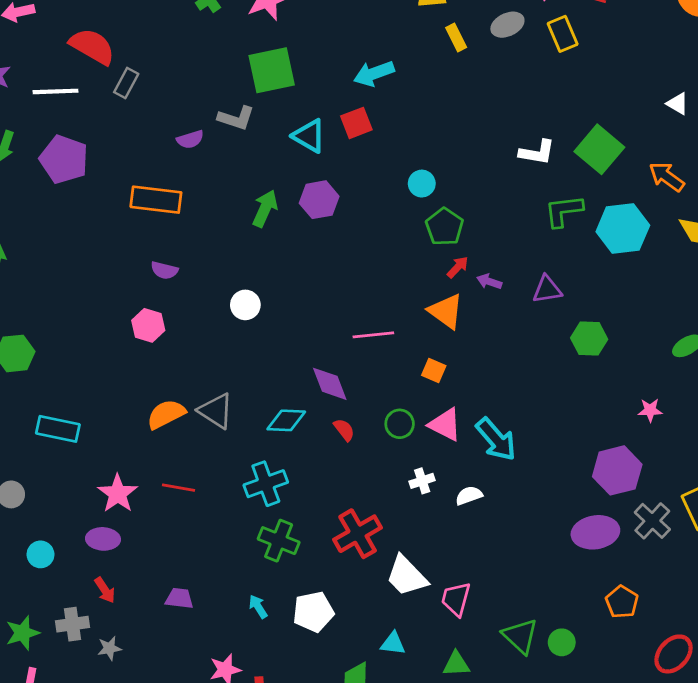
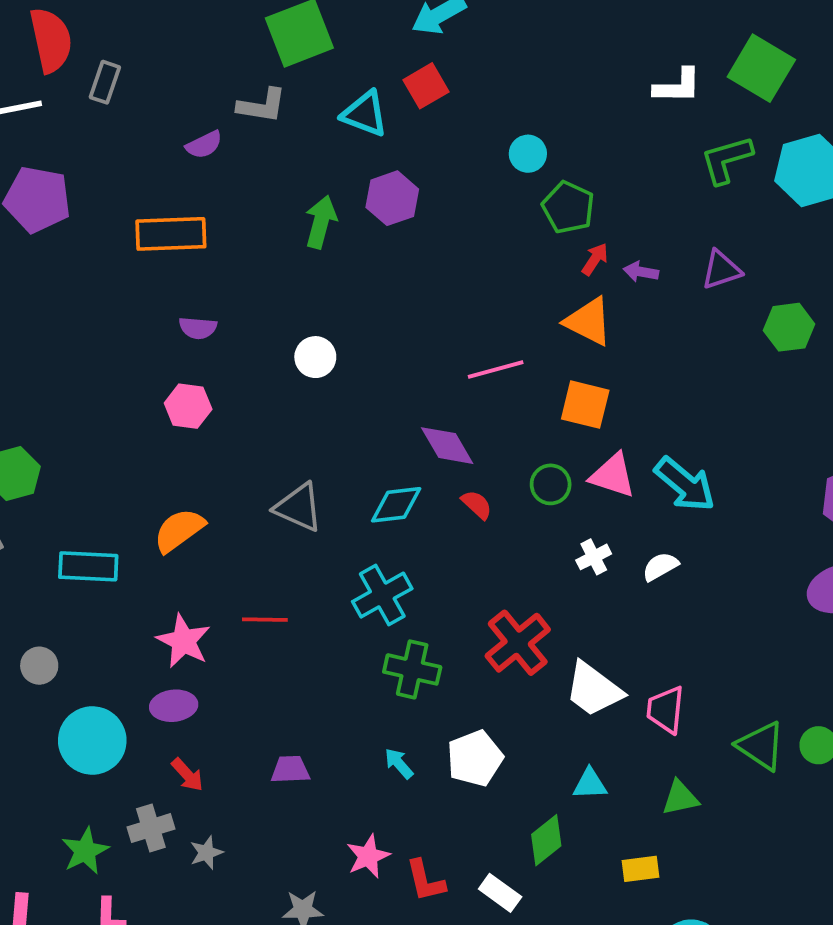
red semicircle: (92, 46) -> (51, 40), turned 57
orange square: (434, 370) -> (585, 405), size x1.5
orange semicircle: (166, 414) -> (179, 530), moved
cyan circle: (40, 554) -> (92, 740), size x1.8

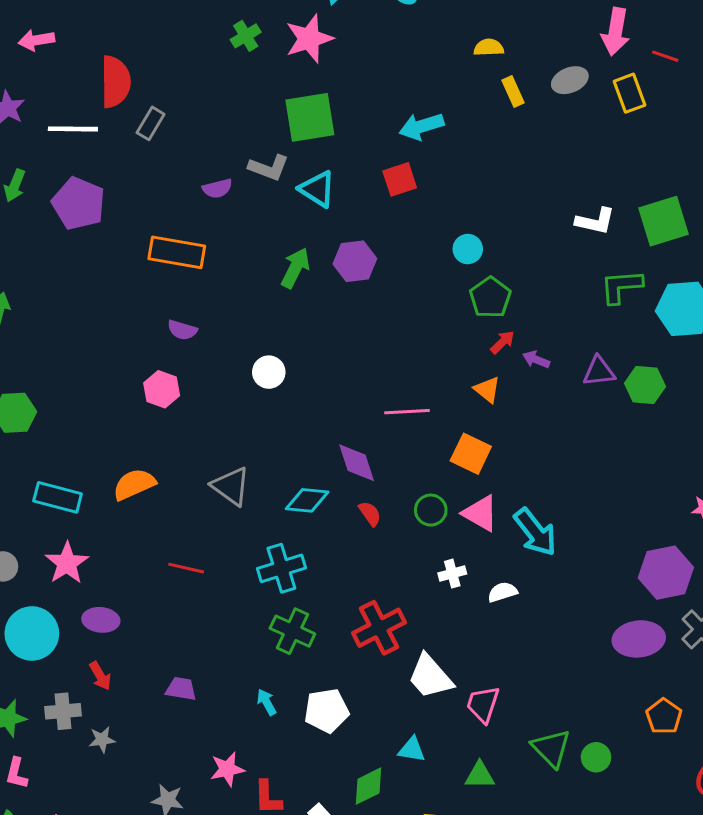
green square: (761, 68) -> (663, 221), turned 30
cyan triangle: (365, 114) -> (317, 189), moved
orange triangle: (589, 322) -> (487, 390), size x0.7
green hexagon: (789, 327) -> (645, 385), moved
pink star: (183, 641) -> (67, 563), moved

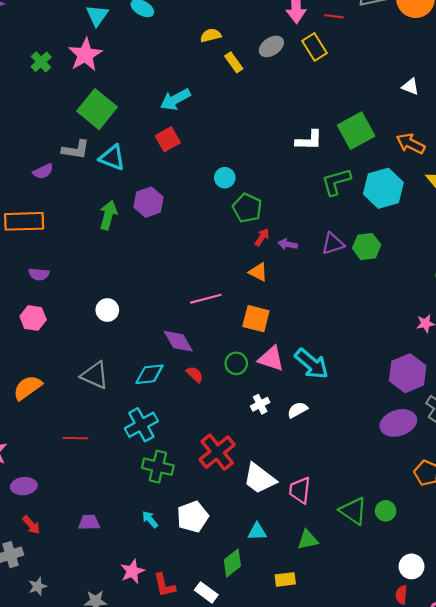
green square: (310, 117) -> (97, 109), turned -30
white circle: (269, 372) -> (107, 310), moved
gray star: (102, 740) -> (38, 586), moved

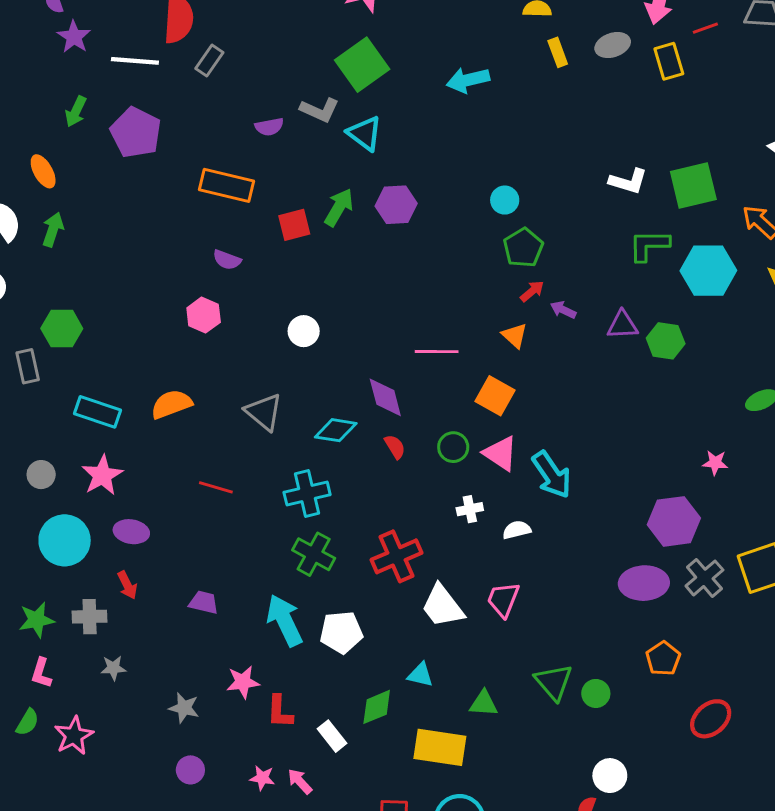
red line: (334, 16) -> (705, 28), turned -42
red square: (168, 139) -> (294, 225), moved
pink trapezoid: (300, 490) -> (503, 600), moved
cyan arrow: (150, 519) -> (285, 620), size x2.0
yellow rectangle: (285, 579) -> (440, 747), size x1.8

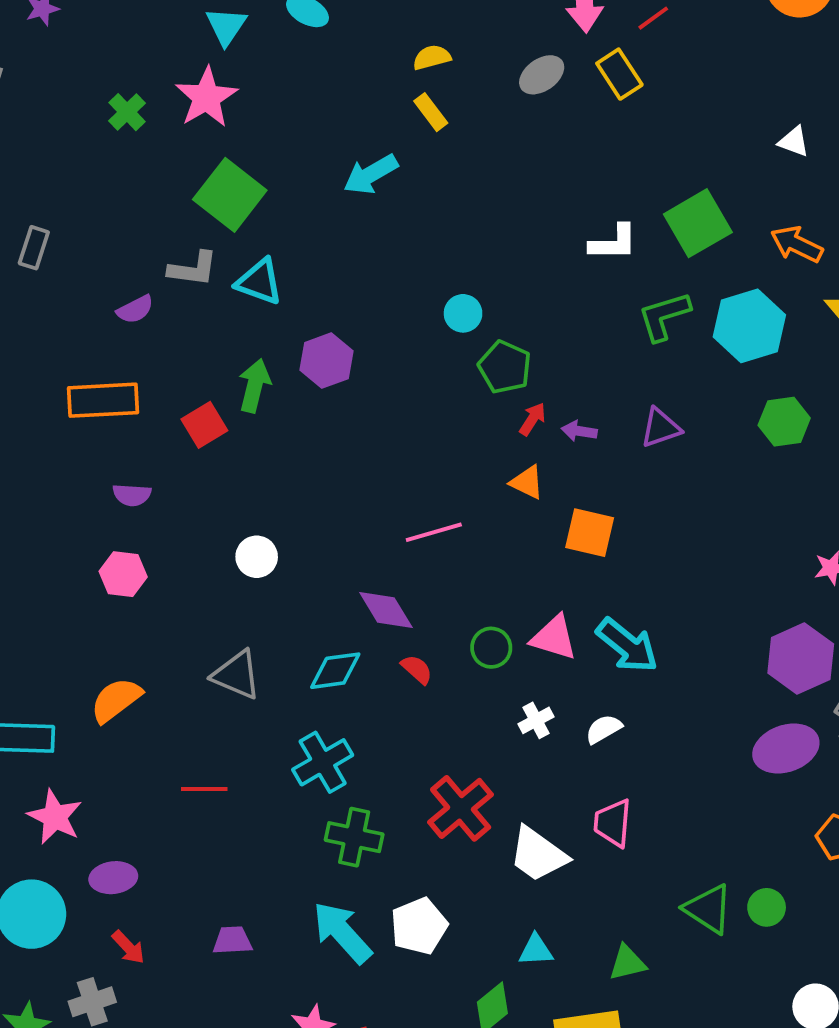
yellow rectangle: (558, 52) -> (431, 112), moved
green hexagon: (666, 341) -> (784, 422), moved
orange square: (495, 396) -> (590, 533), moved

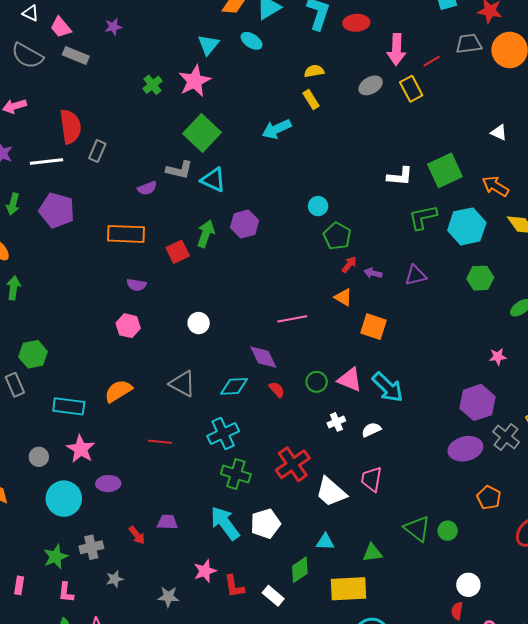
red arrow: (128, 947) -> (137, 535), moved

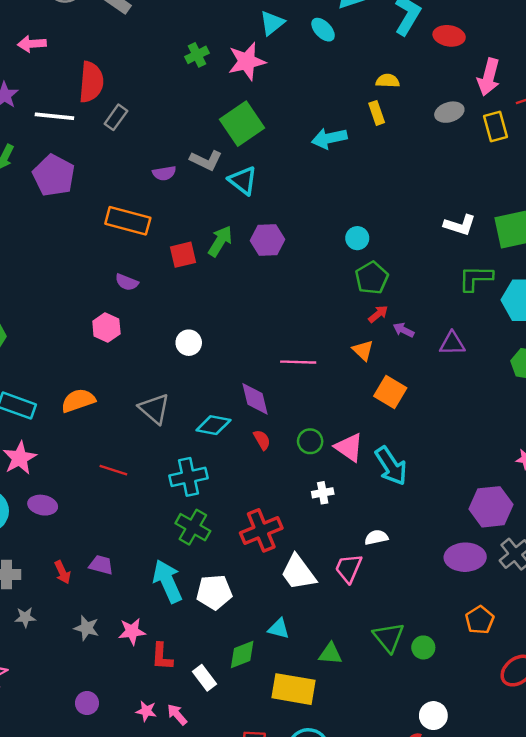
white semicircle: (371, 430) -> (376, 537), moved
gray star: (168, 597) -> (86, 628), moved

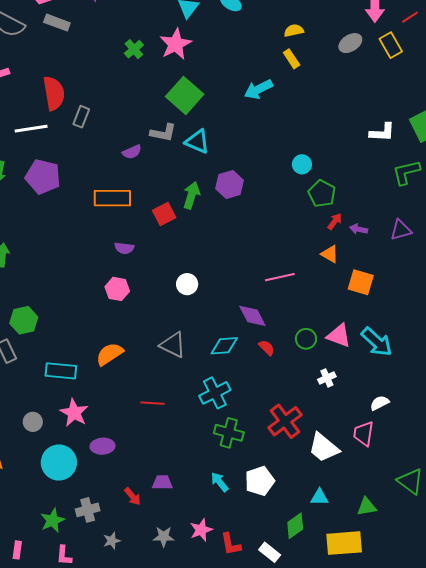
cyan arrow: (167, 581) -> (220, 482), size x0.6

